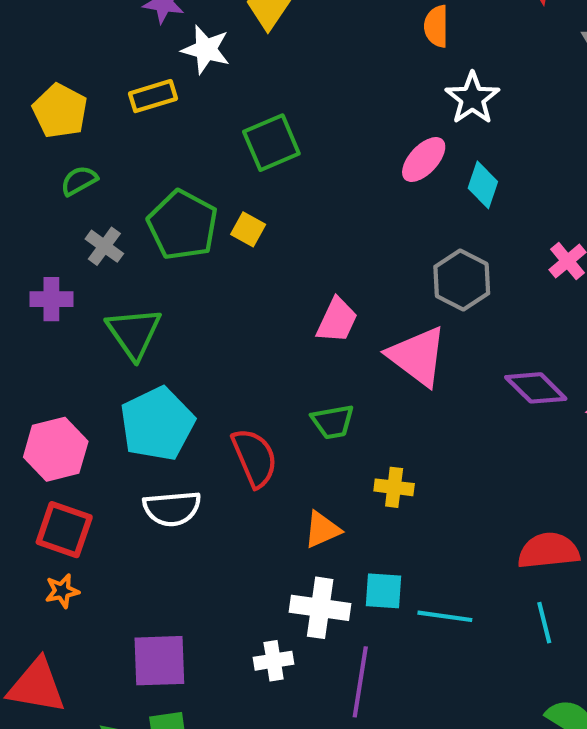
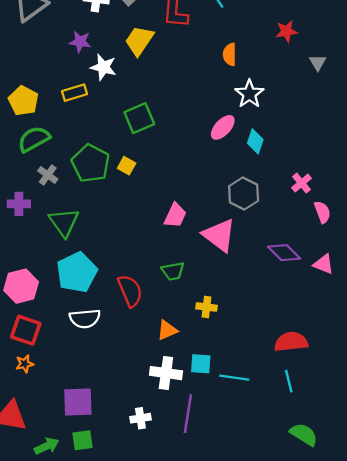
green semicircle: (79, 181) -> (34, 139), size x1.6
white cross: (274, 661) -> (140, 418), moved

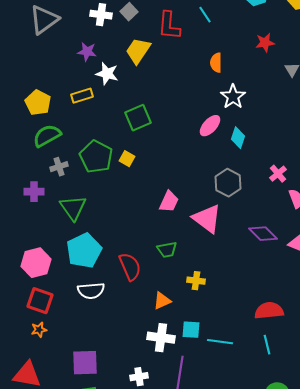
gray cross: (48, 175) -> (59, 167), turned 36

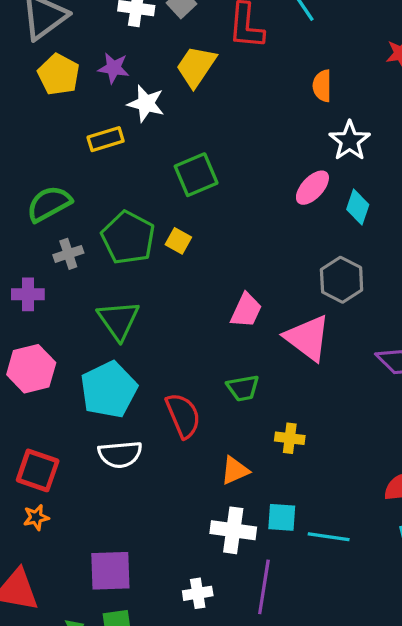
yellow pentagon: (38, 103) -> (59, 74), moved
green triangle: (73, 208) -> (118, 320), moved
pink hexagon: (36, 263) -> (31, 369), moved

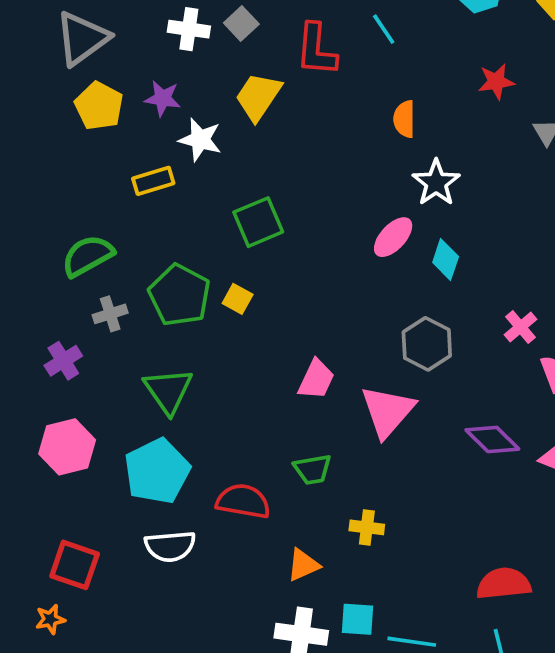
purple cross: (28, 294) -> (63, 361), turned -32
pink triangle: (308, 338) -> (387, 411), turned 34
red semicircle: (183, 416) -> (243, 501), turned -57
orange star: (36, 517) -> (50, 619), moved

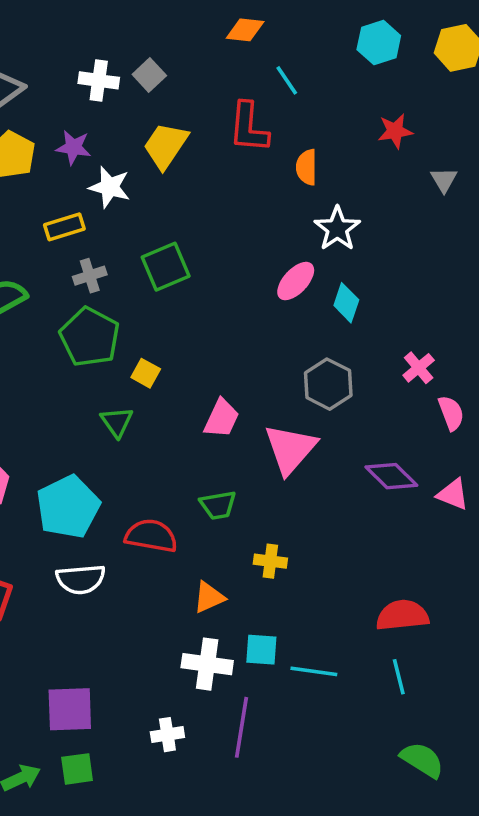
red L-shape: (316, 50) -> (249, 127), moved
yellow square: (238, 299) -> (146, 373), moved
gray cross: (110, 314) -> (90, 276), moved
green triangle: (168, 391) -> (117, 422), moved, size x0.7

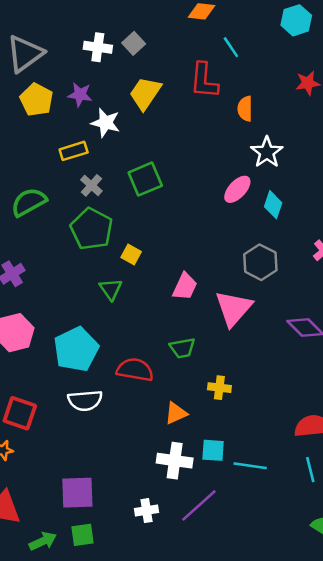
gray cross: (90, 276) -> (91, 185), turned -30
purple line: (241, 727) -> (199, 505), turned 39

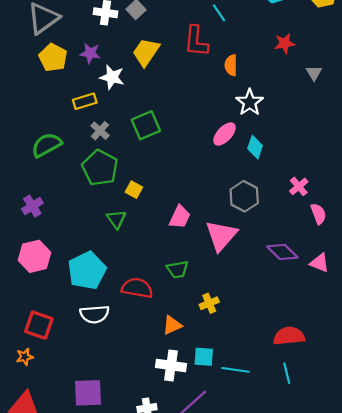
yellow cross: (219, 388) -> (209, 303), turned -30

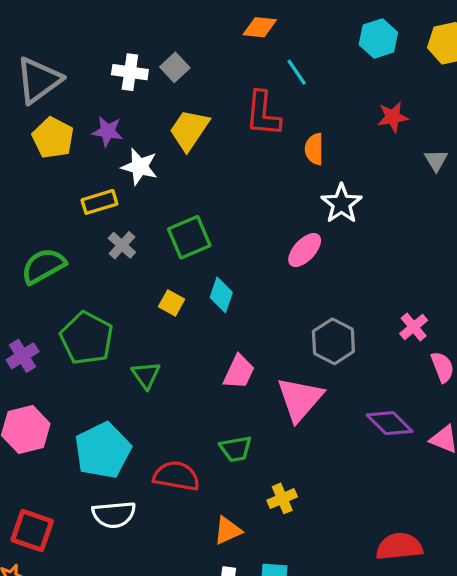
cyan diamond: (255, 147) -> (221, 295), moved
green pentagon: (100, 168) -> (87, 338), moved
yellow square: (134, 190) -> (172, 303), moved

